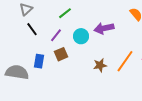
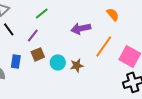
cyan circle: (81, 36) -> (58, 62), moved
orange line: (125, 61) -> (104, 46), moved

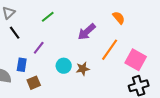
purple arrow: (81, 28) -> (87, 32), turned -30
purple line: (33, 35) -> (39, 48), moved
brown square: (38, 54) -> (34, 83), moved

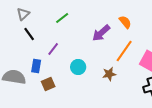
orange semicircle: (119, 18) -> (125, 22), moved
brown star: (83, 69) -> (109, 74), moved

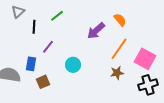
black line: (29, 34) -> (34, 27), moved, turned 40
brown star: (109, 74) -> (117, 73), moved

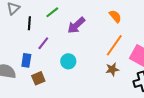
purple arrow: (96, 31) -> (76, 25), moved

